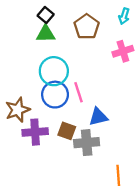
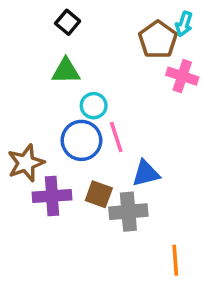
brown pentagon: (87, 27) -> (158, 40), moved
green triangle: (46, 34) -> (66, 71), moved
pink cross: (123, 51) -> (182, 76), turned 36
cyan circle: (54, 71) -> (94, 106), moved, size x0.6

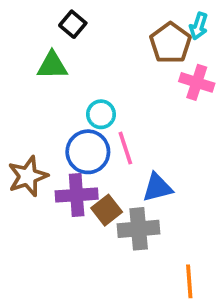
green triangle: (66, 71) -> (52, 65), moved
brown square: (99, 194) -> (107, 210), turned 32
purple cross: (52, 196) -> (77, 195), moved

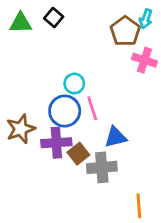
green triangle: (52, 65) -> (21, 23), moved

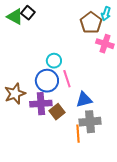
black square: (54, 17) -> (28, 13), moved
green triangle: (21, 23) -> (15, 17), turned 30
gray cross: (102, 167) -> (90, 122), moved
orange line: (139, 206) -> (78, 134), moved

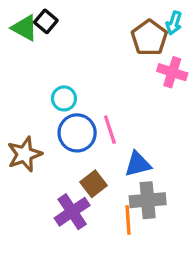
cyan circle: (54, 61) -> (64, 98), moved
purple cross: (41, 104) -> (72, 212), moved, turned -30

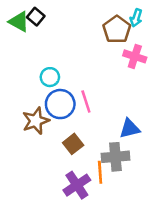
brown star: (25, 154) -> (36, 121), moved
blue triangle: (138, 164) -> (130, 128), moved
purple cross: (72, 212) -> (77, 185), moved

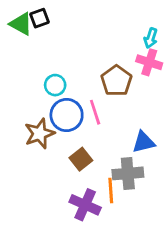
black square: (36, 17) -> (39, 18), turned 30
cyan arrow: (136, 18) -> (151, 38), moved
brown pentagon: (117, 29) -> (116, 81), moved
purple cross: (77, 185) -> (85, 205), turned -32

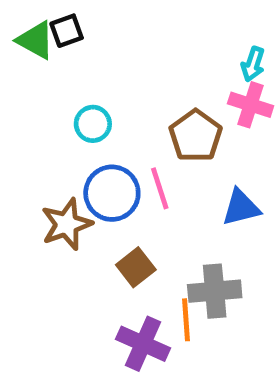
cyan circle: (55, 85) -> (93, 124), moved
blue triangle: (144, 142) -> (241, 207), moved

